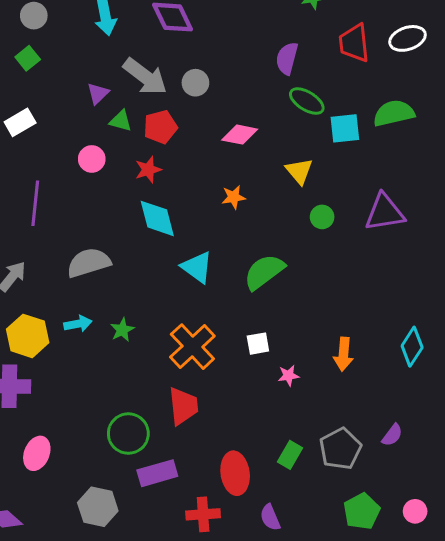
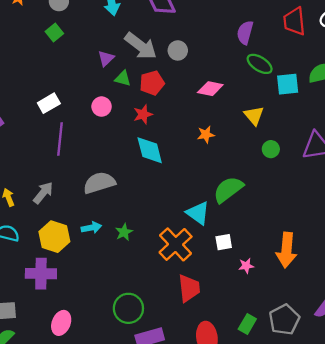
white rectangle: (20, 122) -> (49, 103), moved
cyan triangle: (197, 267) -> (198, 213), moved
orange arrow: (343, 354) -> (287, 250), size x1.4
red trapezoid: (183, 406) -> (189, 288), moved

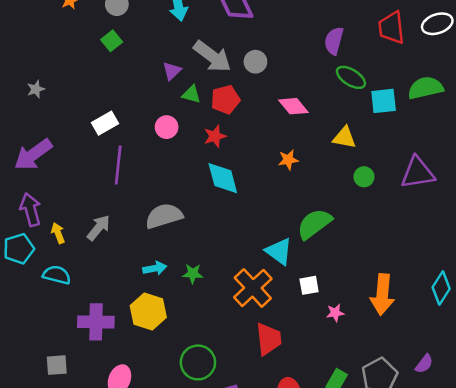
pink diamond: (210, 89) -> (293, 106), turned 40
yellow triangle: (254, 115) -> (344, 138), turned -40
green star: (124, 232) -> (193, 274), turned 30
yellow hexagon: (54, 237) -> (148, 311), moved

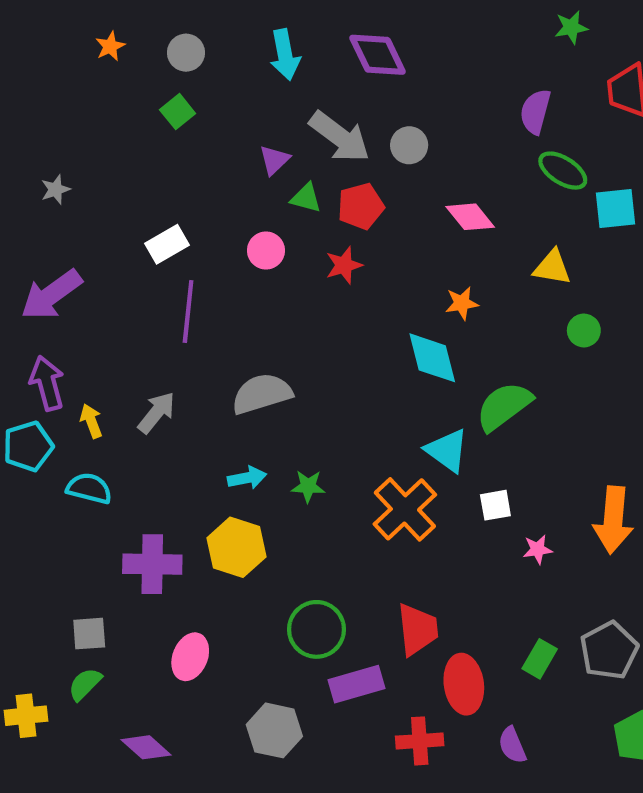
cyan diamond: (223, 178) -> (432, 358), moved
red trapezoid: (269, 339) -> (418, 629), moved

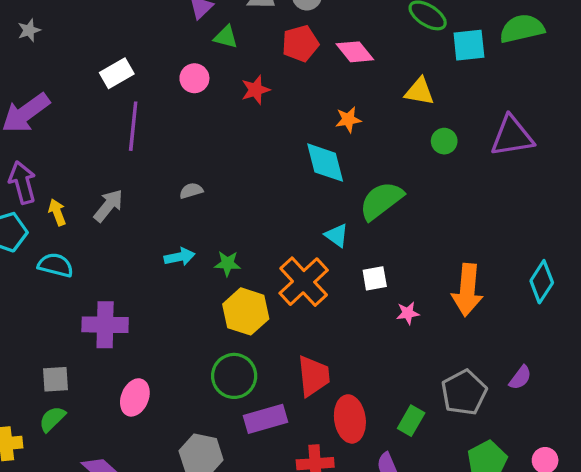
red pentagon: (361, 206) -> (300, 44), moved
gray semicircle: (262, 394) -> (191, 191), size x0.5
cyan triangle: (447, 450) -> (337, 235), size x0.7
yellow hexagon: (237, 547) -> (246, 311), moved
green rectangle: (540, 659) -> (411, 421), moved

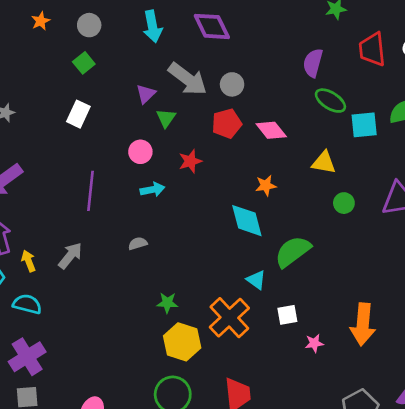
green triangle: (226, 37) -> (166, 118), turned 50
white rectangle: (117, 73) -> (78, 114), moved, turned -35
cyan arrow: (180, 257) -> (153, 190), moved
purple cross: (105, 325) -> (27, 357), moved, turned -33

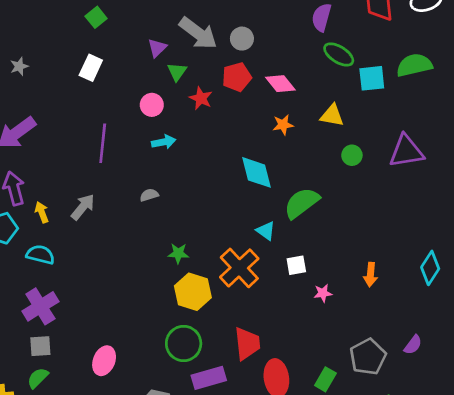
red star: (190, 161) -> (201, 98), moved, turned -30
orange star: (266, 186) -> (283, 125), moved
orange arrow: (363, 324) -> (371, 275), size x0.6

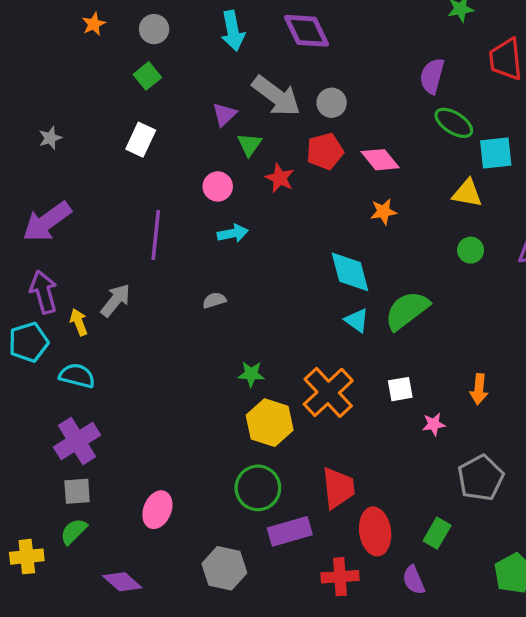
yellow triangle: (332, 115) -> (467, 193), moved
gray arrow: (83, 207) -> (116, 300), moved
cyan triangle: (266, 231) -> (357, 320), moved
orange arrow: (371, 275) -> (479, 389), moved
gray pentagon: (368, 357) -> (481, 478), moved

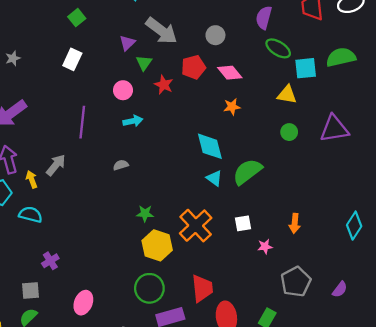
gray circle: (332, 103) -> (215, 35), moved
purple cross: (77, 441) -> (50, 261), moved, size x0.6

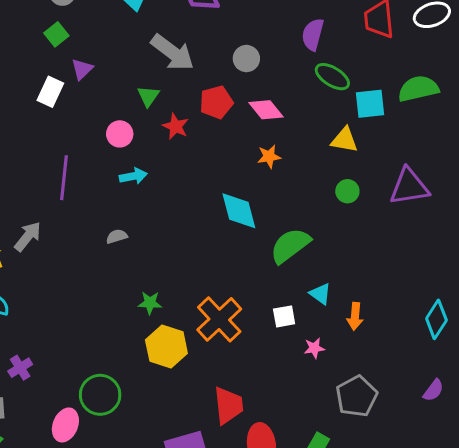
purple triangle: (127, 43) -> (82, 69), moved
cyan triangle: (214, 178) -> (320, 294), moved
green circle: (149, 288) -> (100, 395), moved
purple semicircle: (340, 289) -> (433, 390), moved

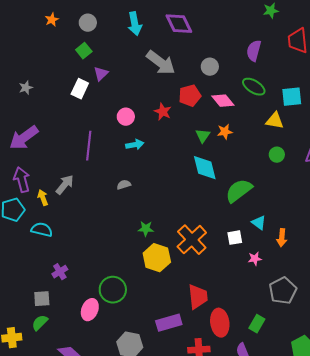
green ellipse: (332, 77) -> (254, 87), moved
green triangle: (148, 96) -> (203, 136), moved

